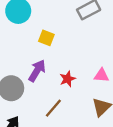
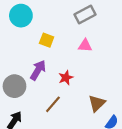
pink triangle: (101, 75) -> (85, 46), moved

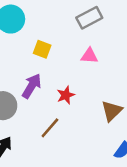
brown triangle: (97, 103) -> (112, 111), moved

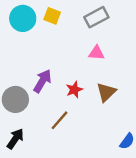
yellow square: (42, 49) -> (52, 16), moved
brown triangle: (112, 111) -> (106, 92), moved

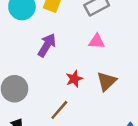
purple arrow: (42, 81) -> (47, 45), moved

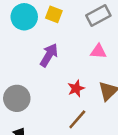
brown line: (59, 110) -> (77, 119), moved

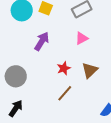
pink triangle: (98, 51) -> (82, 38), turned -32

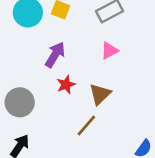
red star: (64, 68) -> (66, 85), moved
brown triangle: (90, 70) -> (100, 94), moved

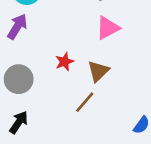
pink triangle: (110, 51) -> (108, 28), size x1.4
purple arrow: (55, 55) -> (17, 27), moved

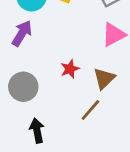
black arrow: (19, 122) -> (37, 131), moved, turned -45

